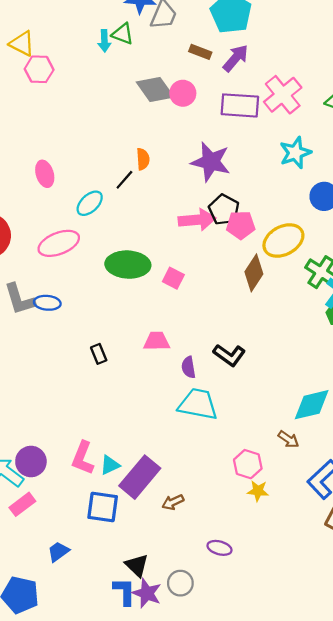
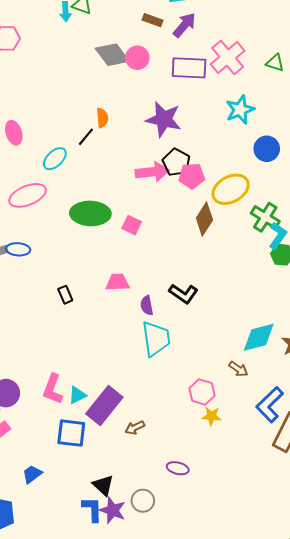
cyan trapezoid: (198, 404) -> (156, 339), turned 72

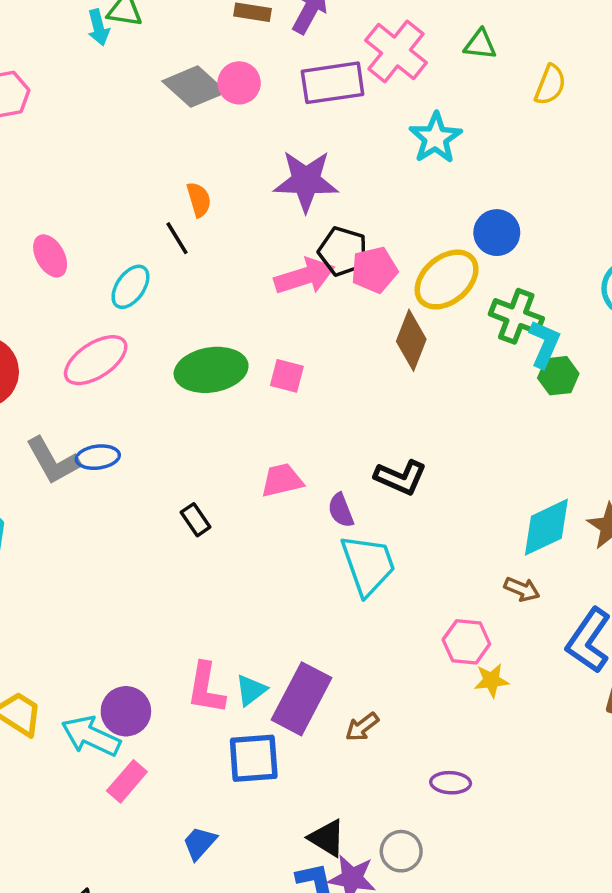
black line: (86, 137) -> (177, 238), turned -60
blue circle: (267, 149) -> (497, 233), moved

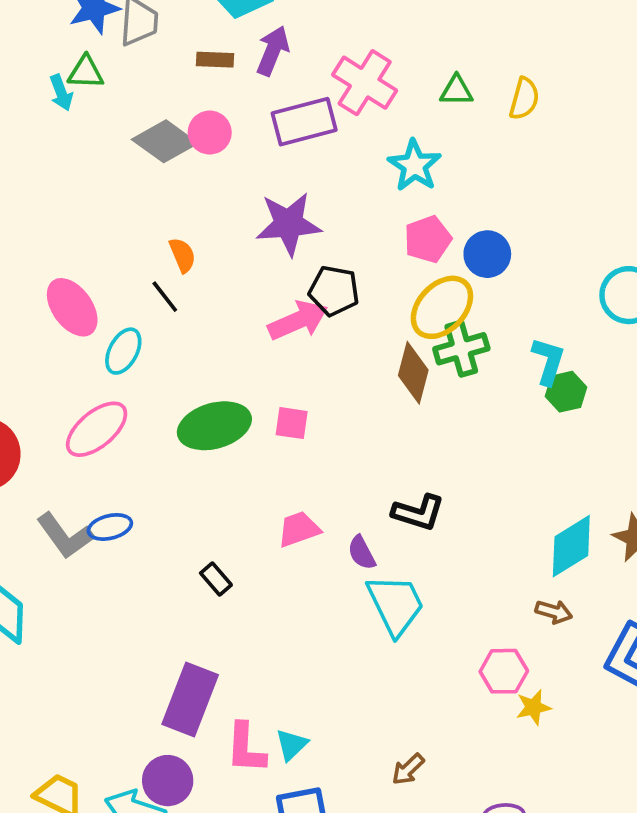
green triangle: (480, 44) -> (456, 91), moved
pink ellipse: (50, 256) -> (72, 307), moved, size x1.4
pink pentagon: (374, 270) -> (428, 239), moved
green cross: (516, 316) -> (461, 349), moved, turned -30
purple rectangle: (302, 699) -> (190, 699), moved

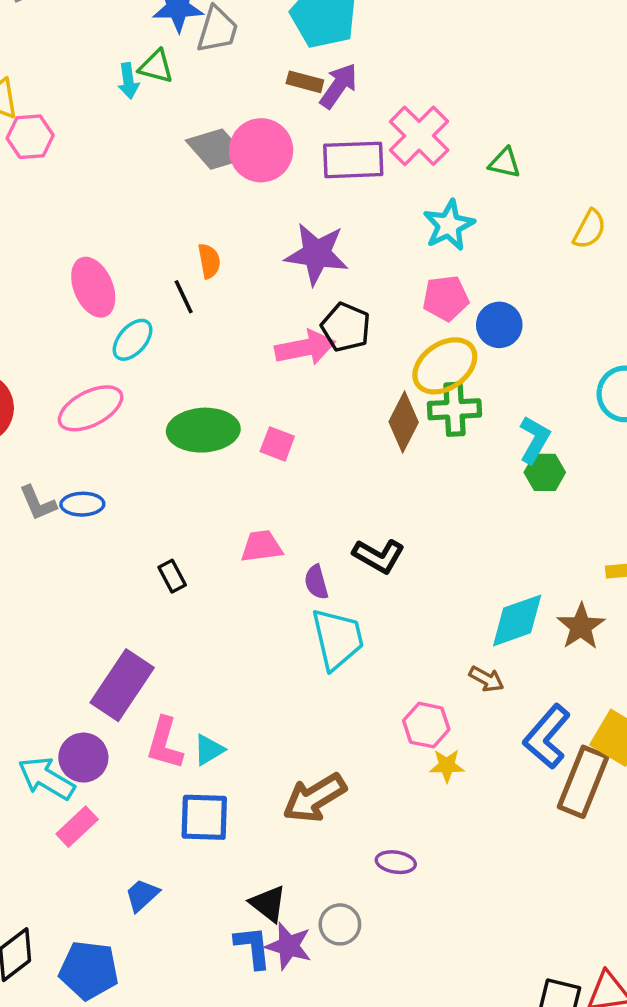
brown rectangle: (215, 60) -> (305, 82), moved
yellow semicircle: (524, 99) -> (589, 229), moved
pink circle: (210, 133) -> (261, 150), size x1.5
gray L-shape: (65, 536) -> (38, 503), size x0.7
brown arrow: (408, 769) -> (314, 798), size x1.8

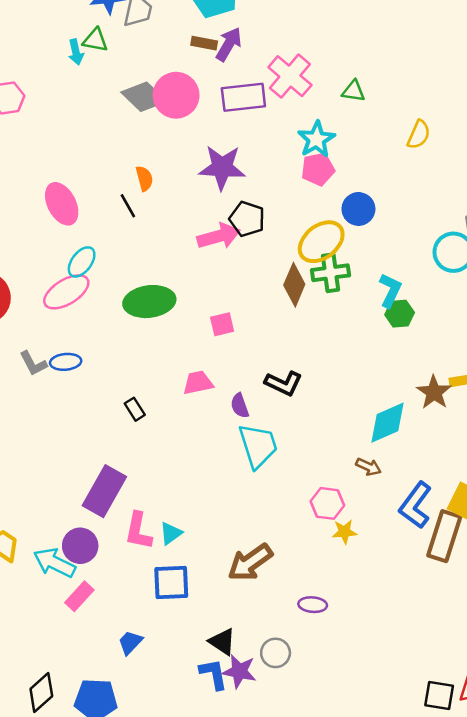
pink pentagon: (446, 298) -> (318, 169), moved
cyan ellipse: (133, 340) -> (82, 262), moved
pink square: (277, 444) -> (222, 324), moved, turned -30
brown star: (581, 626) -> (434, 392), moved

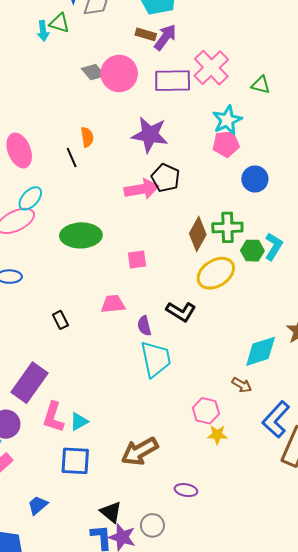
gray diamond: (144, 97) -> (93, 72), size x0.7
yellow ellipse: (321, 242) -> (216, 273), moved
green hexagon: (400, 314) -> (252, 251), moved

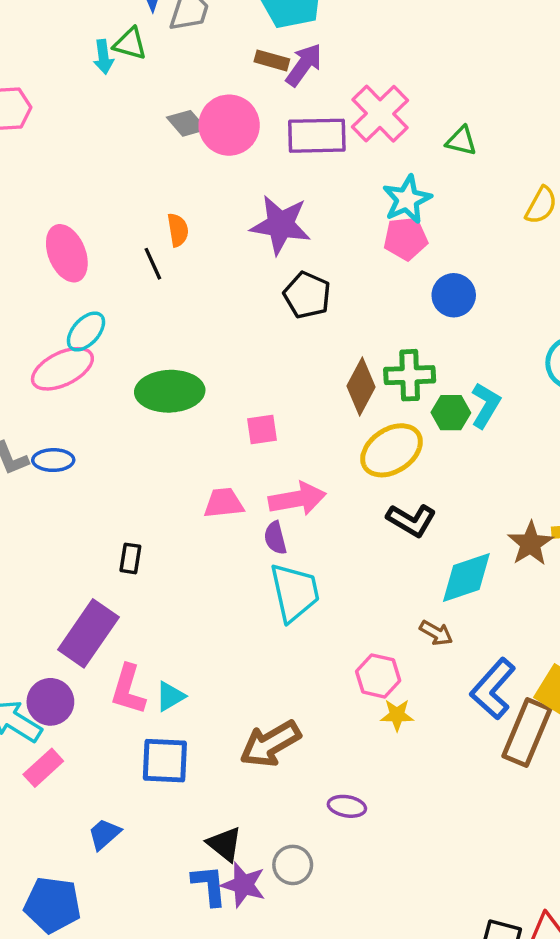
pink arrow: (142, 189) -> (297, 499), moved
black L-shape: (181, 312) -> (411, 520), moved
black rectangle: (60, 320) -> (130, 558), moved, turned 36

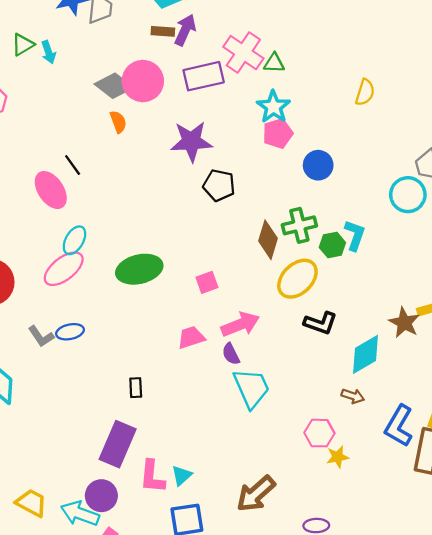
green triangle: (130, 44) -> (23, 45), moved, turned -35
gray diamond: (187, 123) -> (114, 86), size x1.4
green triangle: (461, 141) -> (274, 63), moved
orange semicircle: (178, 230) -> (118, 122), moved
black line: (153, 264) -> (73, 165), moved

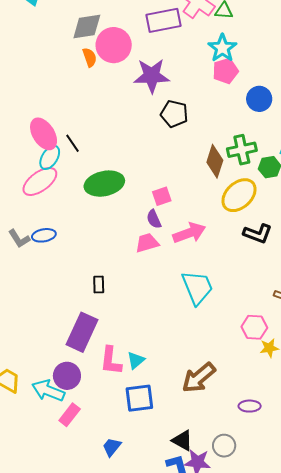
pink circle: (143, 81) -> (114, 45), moved
gray diamond: (114, 86) -> (87, 26), turned -48
black line: (73, 165) -> (73, 143), moved
pink ellipse: (51, 190) -> (44, 134), moved
purple semicircle: (231, 354) -> (154, 219), moved

